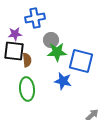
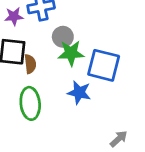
purple star: (15, 34) -> (14, 16), moved

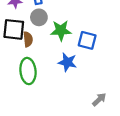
gray circle: (63, 37) -> (39, 17), moved
blue square: (104, 65) -> (87, 40), size x0.7

